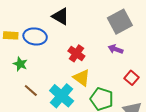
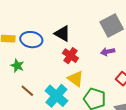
black triangle: (60, 16) -> (62, 34), moved
purple arrow: (116, 49) -> (108, 52), turned -32

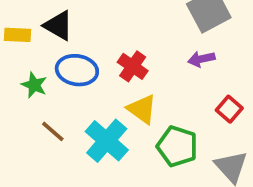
black triangle: (62, 34) -> (58, 26), moved
blue ellipse: (31, 40) -> (77, 70), moved

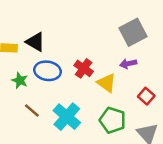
yellow triangle: (142, 109) -> (107, 83), moved

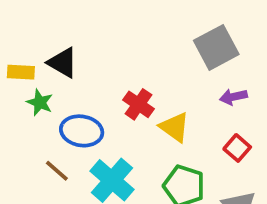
purple arrow: (128, 64) -> (233, 97), moved
blue ellipse: (48, 71) -> (82, 131), moved
green star: (20, 80) -> (40, 102), moved

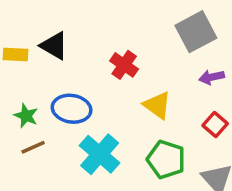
green star: (40, 102) -> (26, 116), moved
red cross: (138, 104) -> (124, 65), moved
brown line: (57, 171) -> (33, 147), moved, turned -65

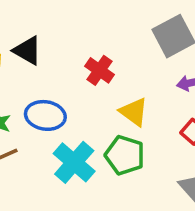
green pentagon: (166, 159) -> (125, 155), moved

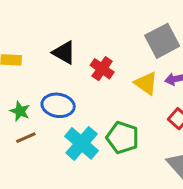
black triangle: (27, 51) -> (64, 53), moved
yellow triangle: (134, 112) -> (146, 83), moved

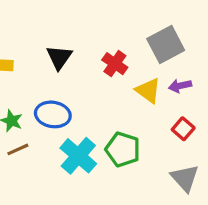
black triangle: (64, 53) -> (59, 57), turned 35
red cross: (102, 69) -> (115, 64), moved

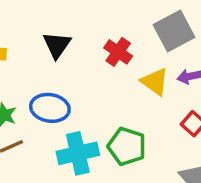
cyan cross: (78, 156) -> (78, 153), turned 36

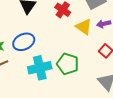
blue ellipse: (50, 108) -> (24, 42), turned -35

